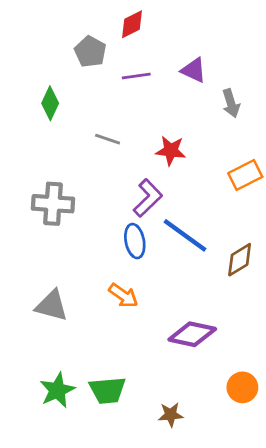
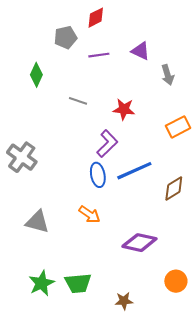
gray pentagon: (90, 52) -> (66, 37), turned 30
gray cross: (53, 204) -> (22, 157), moved, turned 32
blue line: (185, 235) -> (134, 171), turned -60

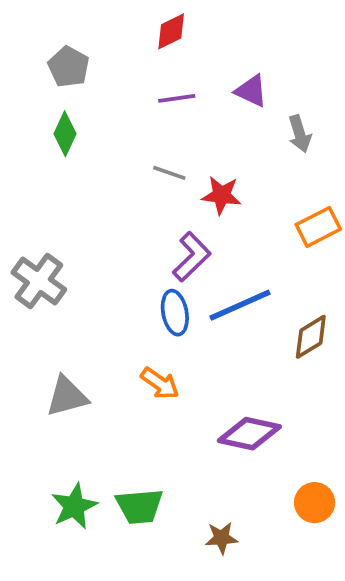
gray pentagon: (66, 37) -> (69, 67), moved, turned -30
gray line: (78, 101) -> (169, 173), moved
gray triangle: (37, 222) -> (67, 396), turned -30

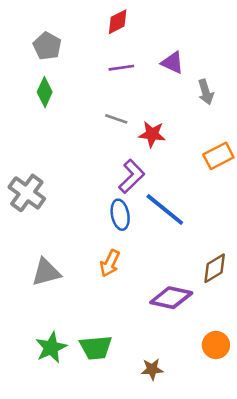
blue line: (240, 305) -> (165, 210), turned 63
brown diamond: (311, 337) -> (215, 268), moved
orange arrow: (160, 383) -> (110, 263), turned 80

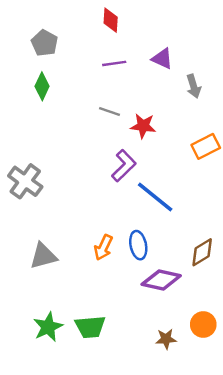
red diamond: (118, 22) -> (111, 20), turned -60
blue ellipse: (120, 215) -> (138, 245), moved
brown star: (152, 369) -> (166, 339), moved

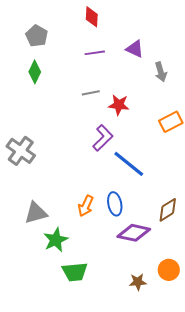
gray line: (109, 112) -> (91, 93), turned -30
green star: (48, 327) -> (56, 240), moved

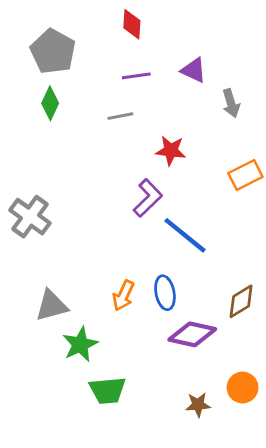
gray pentagon: (37, 36) -> (53, 51), size x1.4
gray line: (91, 93) -> (120, 116), moved

